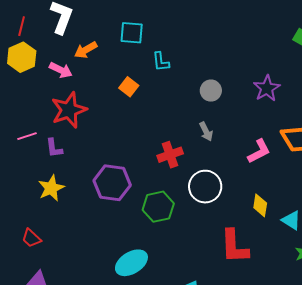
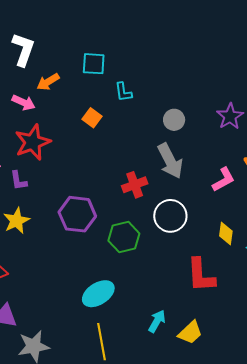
gray arrow: (206, 132) -> (170, 161), size x1.8

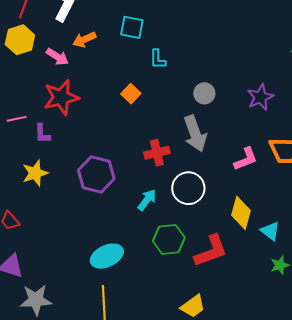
orange square: (92, 118) -> (131, 94), moved
yellow diamond: (226, 234) -> (241, 213), size x1.4
green hexagon: (124, 237) -> (169, 239), moved
red L-shape: (201, 275) -> (211, 251), turned -114
cyan arrow: (157, 321) -> (147, 200), moved

